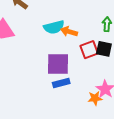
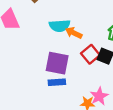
red square: (89, 50) -> (90, 54), turned -30

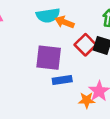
blue rectangle: (57, 82) -> (62, 80), moved

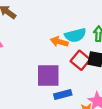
cyan semicircle: (48, 15) -> (75, 35), moved

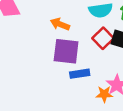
orange arrow: (59, 42) -> (60, 24), moved

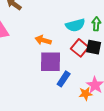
blue rectangle: (80, 74) -> (64, 79), turned -42

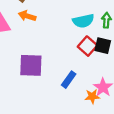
orange arrow: (43, 40) -> (27, 16), moved
purple square: (50, 62) -> (31, 65), moved

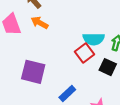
red square: (87, 46) -> (85, 53), moved

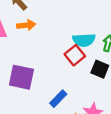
orange arrow: (40, 23) -> (26, 25), turned 147

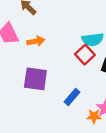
orange arrow: (26, 25) -> (36, 41), moved

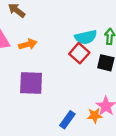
blue rectangle: (72, 97) -> (67, 120), moved

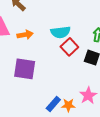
cyan semicircle: (86, 37) -> (60, 32), moved
orange star: (95, 116) -> (68, 105), moved

